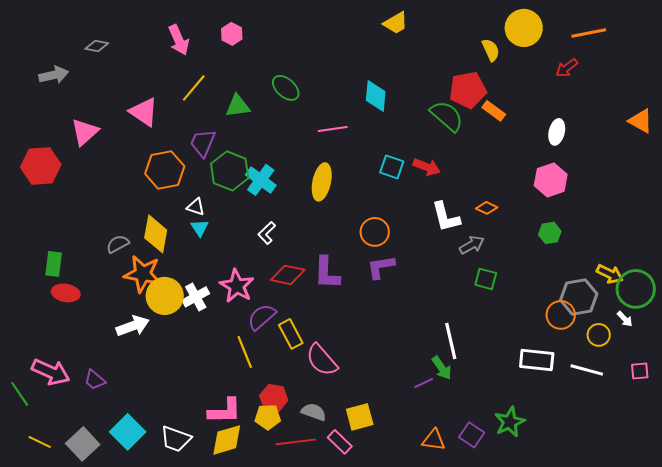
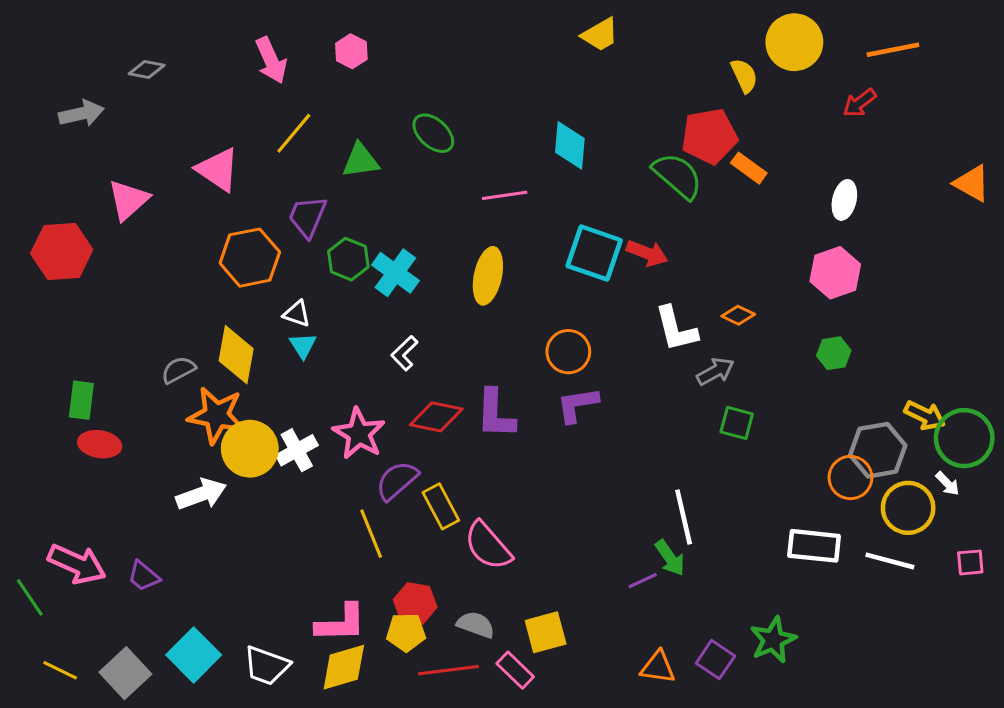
cyan square: (392, 167) -> (594, 253), size x1.5
green hexagon: (230, 171) -> (348, 259), size x0.7
yellow circle: (599, 335) -> (908, 508), size x1.5

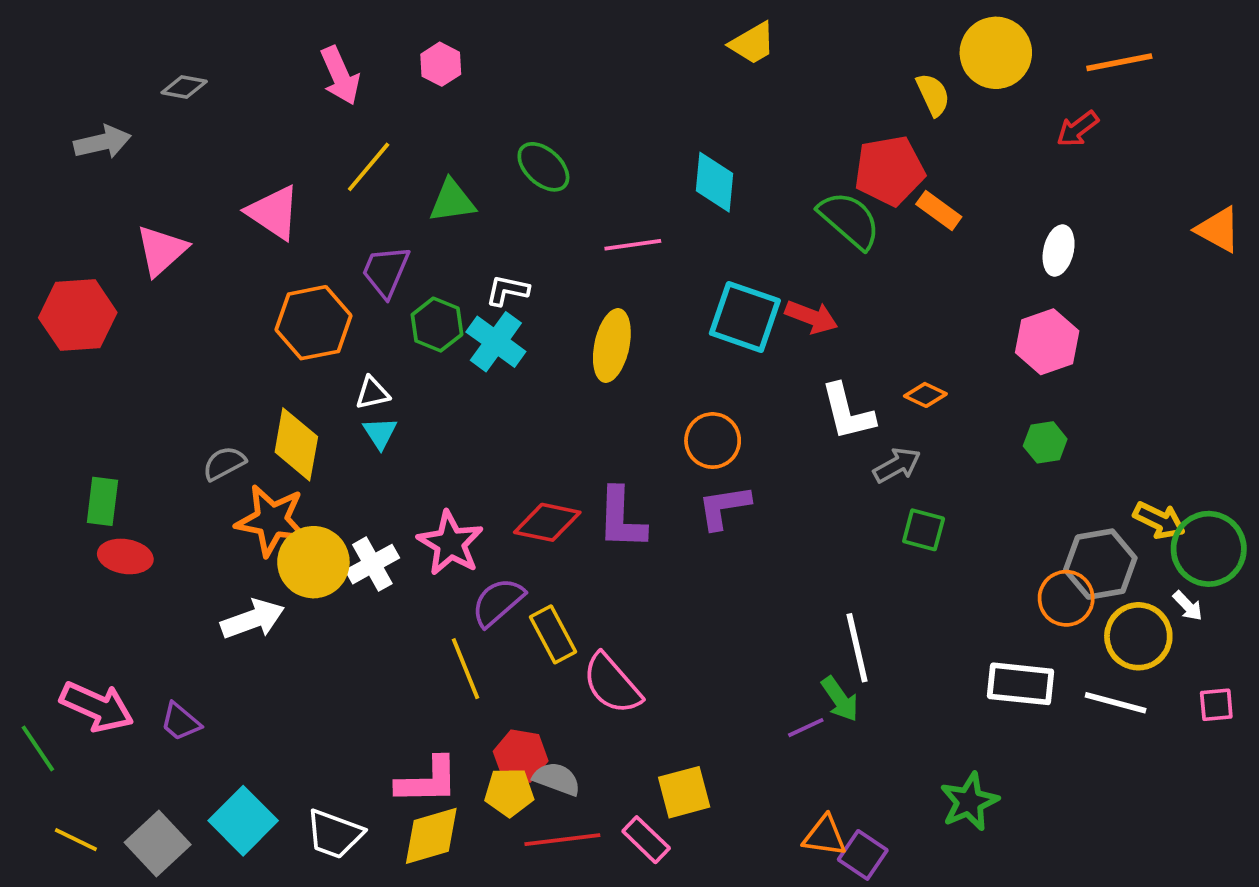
white triangle: (297, 314) -> (372, 393), turned -32
white L-shape: (405, 353) -> (507, 290), moved, turned 56
gray semicircle: (476, 625) -> (557, 779), moved
purple square: (715, 660) -> (863, 855), moved

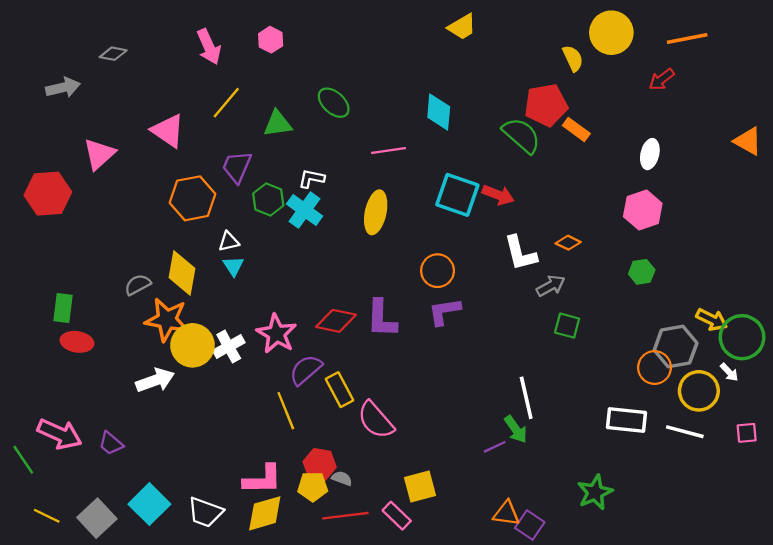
gray semicircle: (557, 779) -> (342, 478), size x0.7

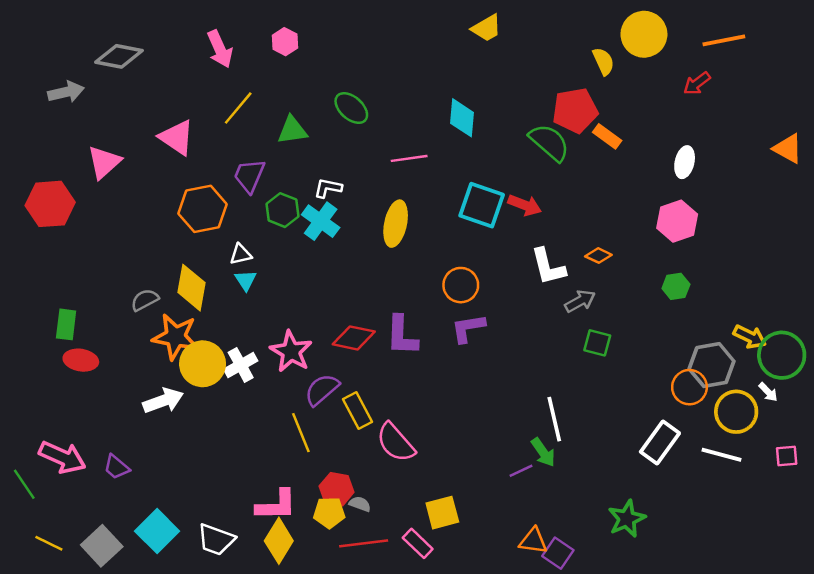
gray diamond: (113, 54) -> (119, 56), size x1.6
white rectangle: (627, 420) -> (660, 442), turned -60
yellow diamond: (265, 513) -> (279, 541), turned -42

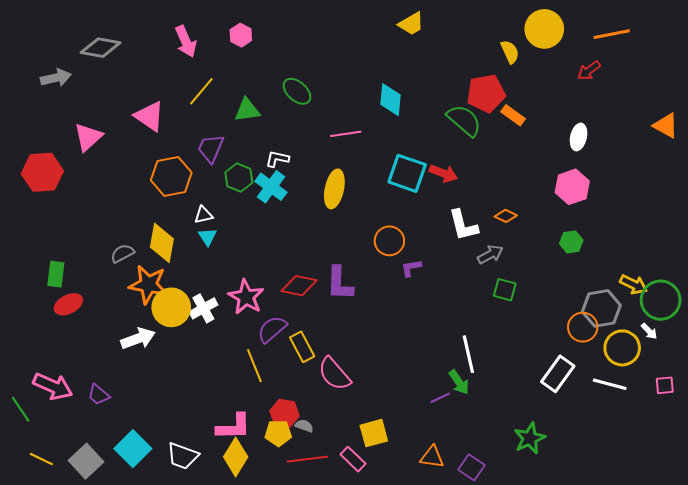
purple L-shape: (468, 328) -> (411, 268), moved, size x0.7
red ellipse: (81, 360) -> (68, 304), turned -36
orange triangle: (533, 541) -> (432, 457), moved

